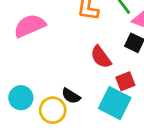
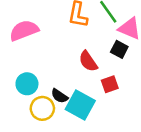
cyan circle: (21, 98) -> (27, 84), moved
cyan square: (115, 103) -> (80, 105), moved

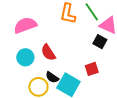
red semicircle: (88, 61) -> (48, 52), moved
cyan circle: (27, 84) -> (25, 57), moved

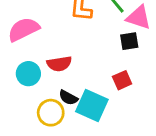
black square: (100, 42) -> (129, 41), turned -32
red semicircle: (48, 52) -> (59, 64), turned -60

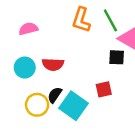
pink semicircle: (24, 29) -> (28, 29), size x0.7
black semicircle: (68, 98) -> (55, 95), turned 84

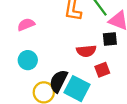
red semicircle: (53, 64) -> (86, 51), moved
black semicircle: (55, 95) -> (59, 81), size x1.5

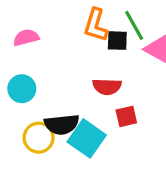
black square: (110, 39) -> (117, 41), moved
black semicircle: (59, 81) -> (62, 124), turned -130

